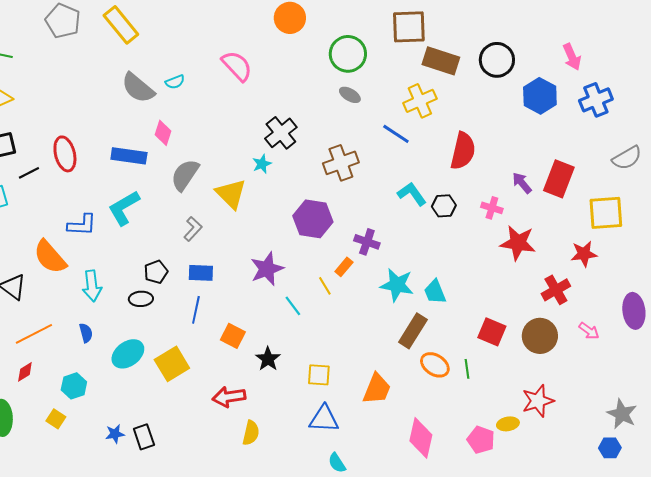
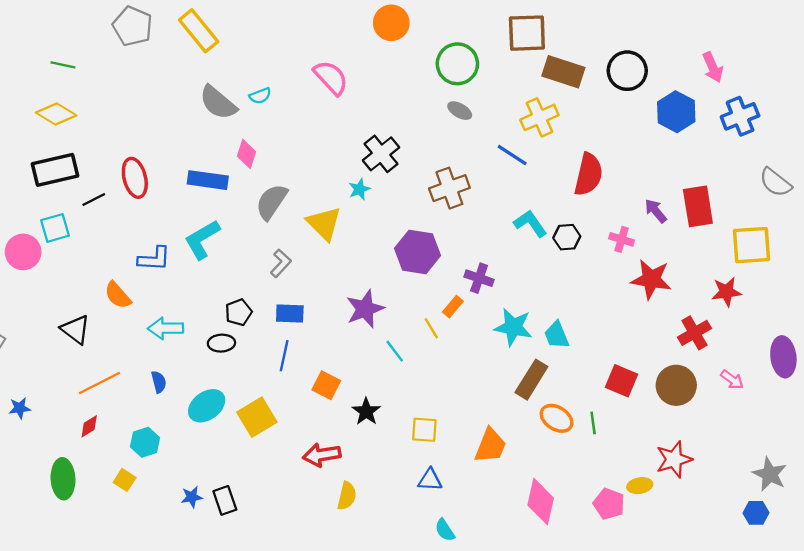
gray semicircle: (627, 158) -> (775, 182), turned 68
red rectangle: (559, 179) -> (698, 206), turned -30
orange semicircle: (50, 257) -> (118, 295), size x0.7
cyan arrow: (92, 286) -> (166, 328), turned 96
blue triangle: (324, 419) -> (430, 480), size x0.7

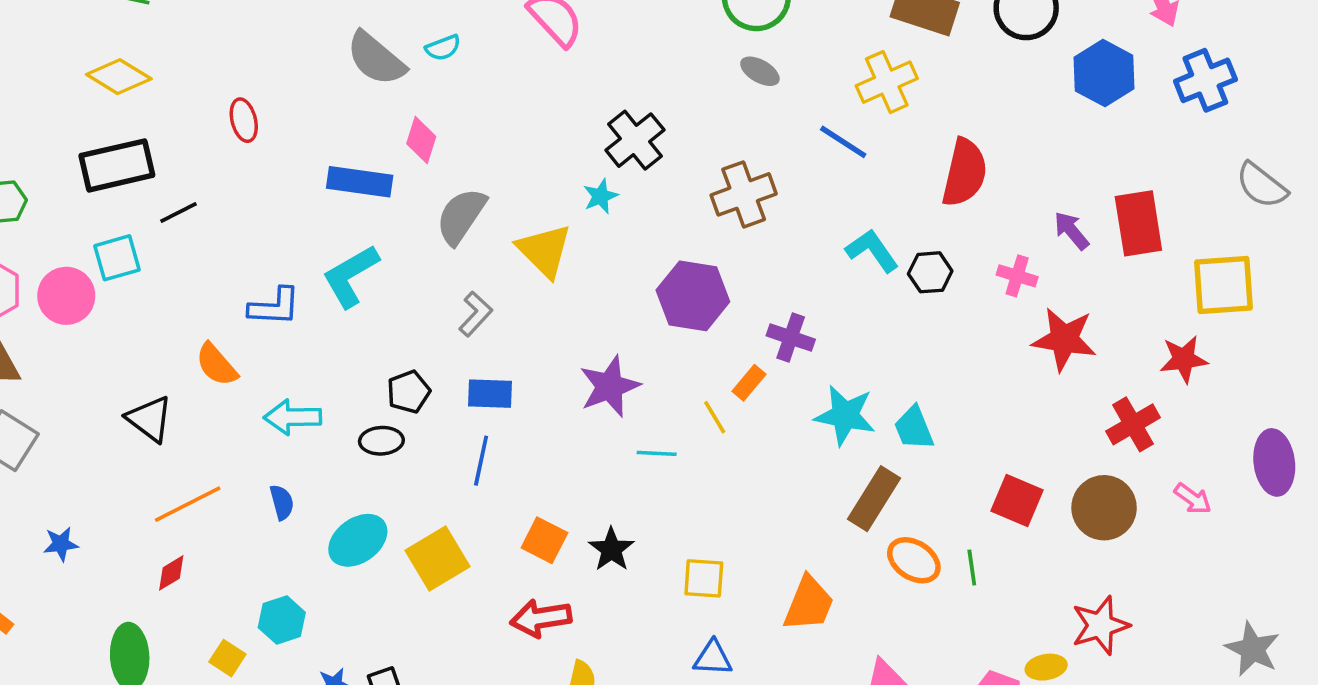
red ellipse: (135, 178) -> (244, 120), moved, size x0.7
cyan line: (395, 351) -> (657, 453), turned -50
orange square: (326, 385) -> (544, 540), moved
cyan hexagon: (145, 442) -> (282, 620), moved

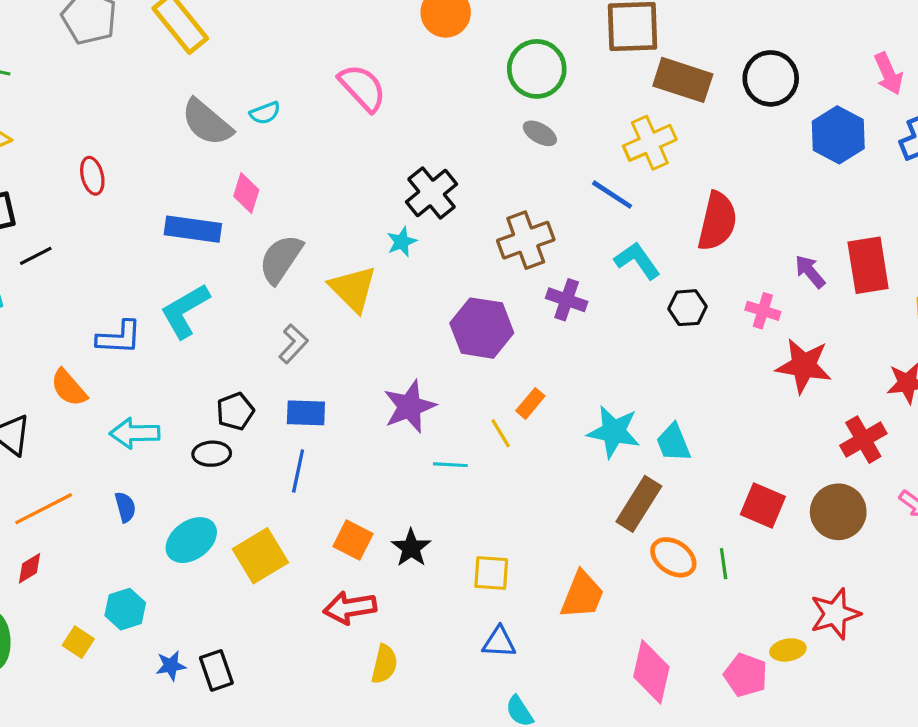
cyan L-shape: (872, 251) -> (637, 261), moved
purple cross: (791, 337) -> (567, 300), moved

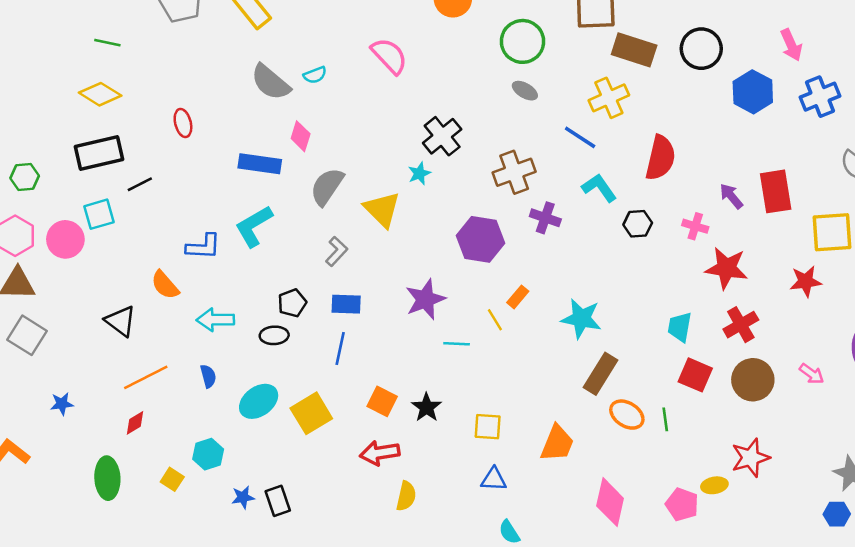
red cross: (863, 440) -> (741, 325), moved
cyan trapezoid: (673, 443) -> (680, 327), moved, turned 32

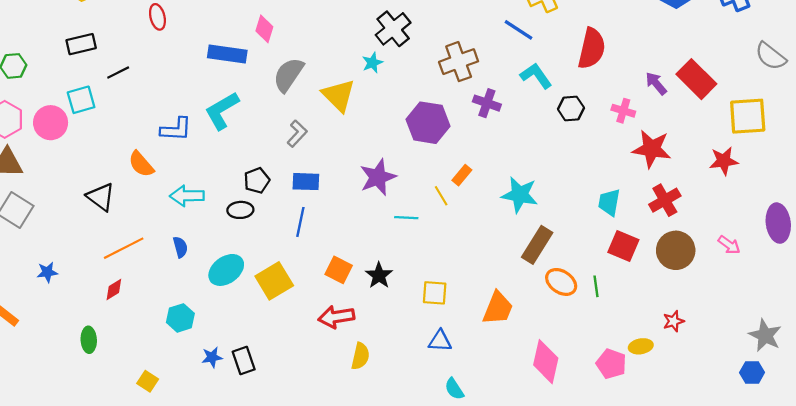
black rectangle: (99, 153) -> (81, 44), size x0.7
red rectangle: (776, 191) -> (696, 79), turned -36
red star: (750, 458) -> (674, 321), size x0.6
green ellipse: (107, 478) -> (89, 340), size x0.7
yellow square: (172, 479) -> (148, 381), moved

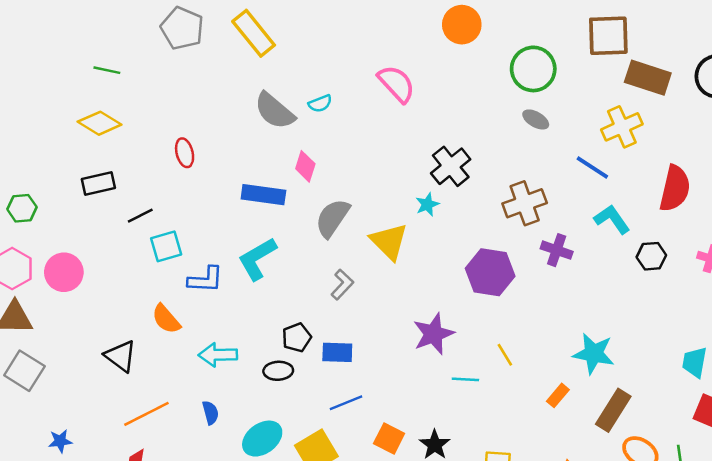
cyan square: (81, 100) -> (166, 246), moved
orange rectangle: (462, 175) -> (558, 395), moved
blue rectangle: (306, 182) -> (337, 352), moved
blue line: (300, 222) -> (346, 403), moved, turned 56

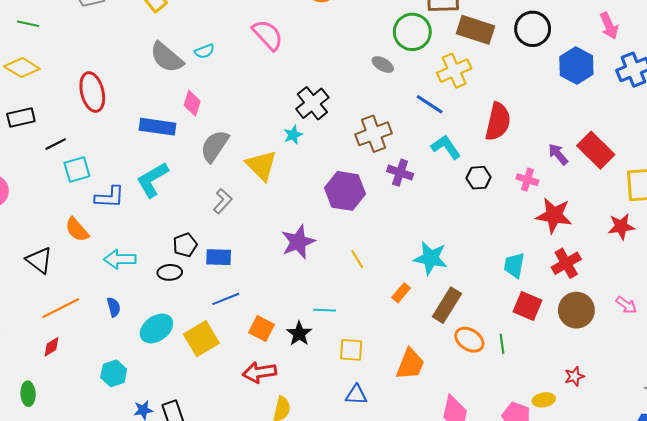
green circle: (533, 69) -> (412, 32), moved
red ellipse: (185, 153) -> (92, 92), size x1.6
cyan line: (465, 379) -> (325, 310), moved

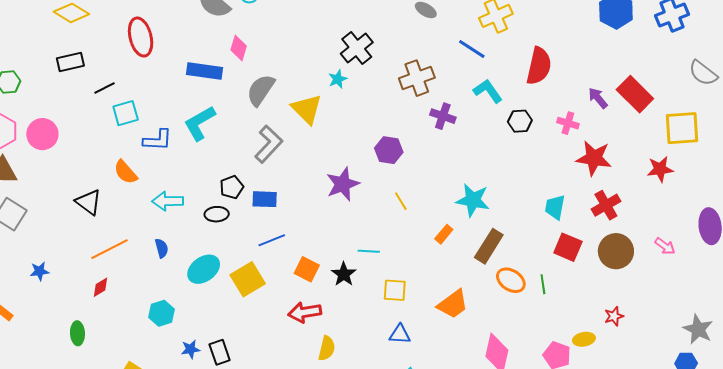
purple hexagon: (345, 191) -> (389, 150), moved, size x0.7
gray L-shape: (223, 201) -> (269, 144), size x1.5
orange trapezoid: (410, 364) -> (453, 304), turned 32

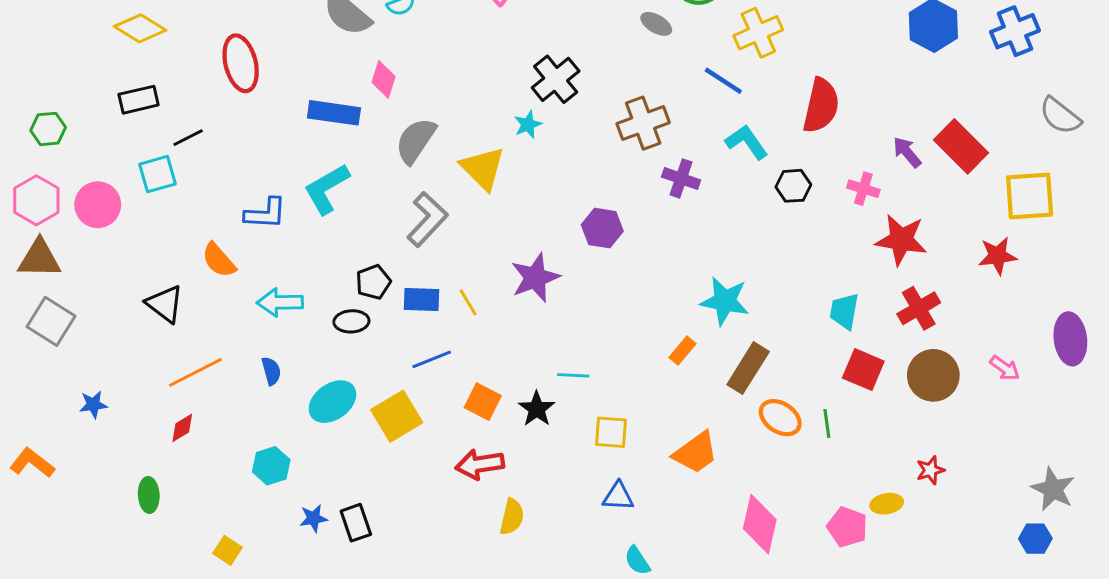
cyan square: (126, 113) -> (157, 174), moved
yellow line: (401, 201) -> (468, 302), moved

